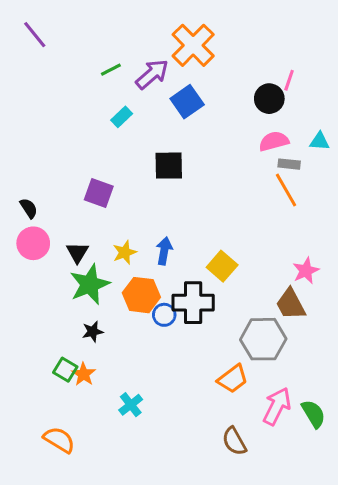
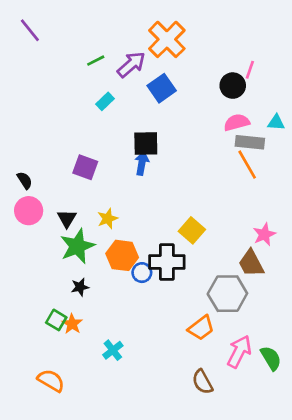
gray rectangle: (289, 164) -> (250, 142), size x1.5
blue arrow: (164, 251) -> (142, 163), moved

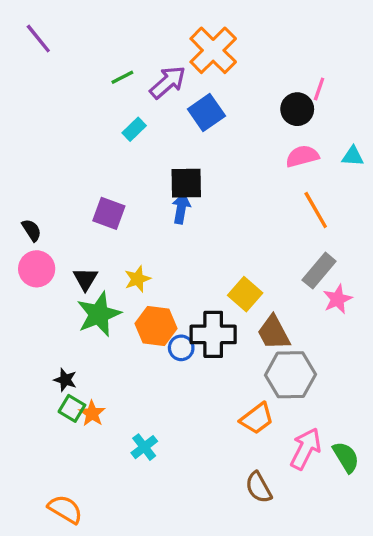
gray rectangle: (250, 142) -> (319, 271), moved, turned -56
brown trapezoid: (251, 263) -> (274, 333), moved
black star: (80, 287) -> (65, 380), moved, turned 30
orange semicircle: (51, 381) -> (65, 509), moved

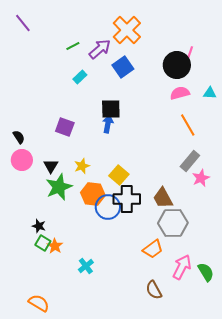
black circle: (297, 109) -> (177, 65), size x1.4
yellow square: (245, 294) -> (119, 175), moved
blue circle: (181, 348) -> (108, 207), size x1.6

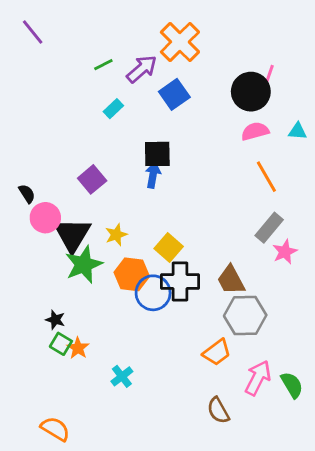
purple square: (65, 127) -> (92, 179), turned 30
pink circle: (22, 160) -> (45, 218), moved
black triangle: (51, 166) -> (72, 235), size x1.8

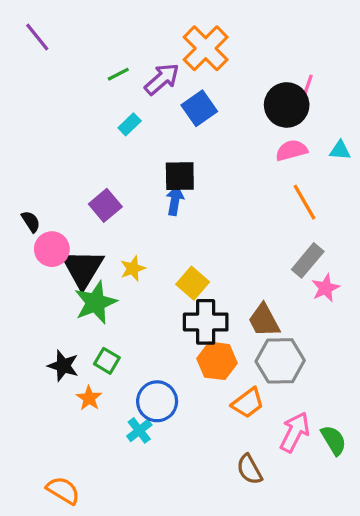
orange hexagon: (132, 274) -> (217, 361), moved
blue circle: (153, 293) -> (157, 401), moved
black star: (55, 320) -> (63, 366), size x1.4
green square: (61, 344) -> (107, 361), moved

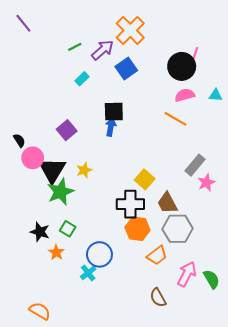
orange line: (304, 202) -> (175, 119), moved, turned -30
yellow square: (193, 283) -> (145, 179), moved

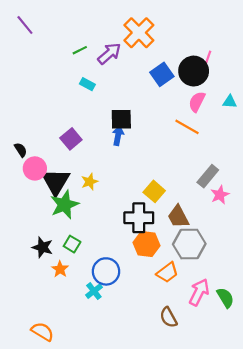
blue square: (126, 68) -> (162, 74), moved
cyan rectangle: (82, 79) -> (87, 84), turned 72
pink semicircle: (185, 95) -> (197, 102), turned -48

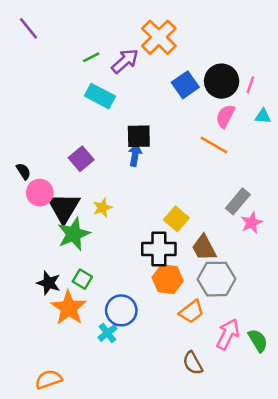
pink line: (208, 58) -> (250, 85), moved
cyan rectangle: (87, 84) -> (100, 96), size x1.6
orange star: (60, 269) -> (69, 308), size x1.8
orange semicircle: (43, 332) -> (49, 379), turned -50

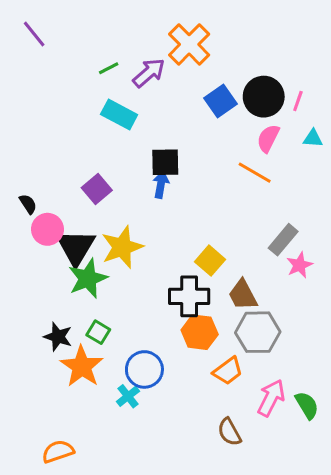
yellow star: (102, 208) -> (122, 247), size x1.8

